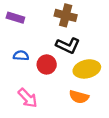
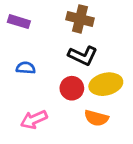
red circle: (47, 64) -> (72, 88), moved
pink arrow: (28, 98) -> (34, 119), turned 110

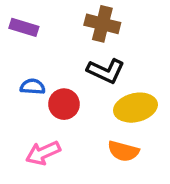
red circle: (72, 88) -> (64, 104), moved

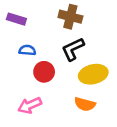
black L-shape: (106, 71) -> (73, 49), turned 130
blue semicircle: (33, 87) -> (27, 50), moved

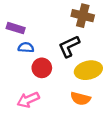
brown cross: (70, 17) -> (83, 16), moved
purple rectangle: (16, 19) -> (16, 28), moved

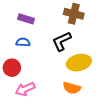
purple rectangle: (16, 28) -> (26, 19), moved
red circle: (42, 68) -> (12, 68), moved

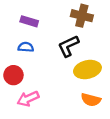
orange semicircle: (72, 88) -> (91, 100), moved

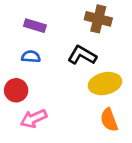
black L-shape: (68, 46) -> (82, 55), turned 55
orange semicircle: (91, 100) -> (109, 120), turned 54

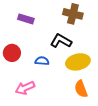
blue semicircle: (31, 57) -> (42, 61), moved
red circle: (16, 90) -> (12, 53), moved

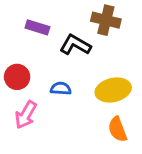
black L-shape: (61, 41) -> (75, 45), moved
pink arrow: (25, 88) -> (26, 115), moved, turned -36

